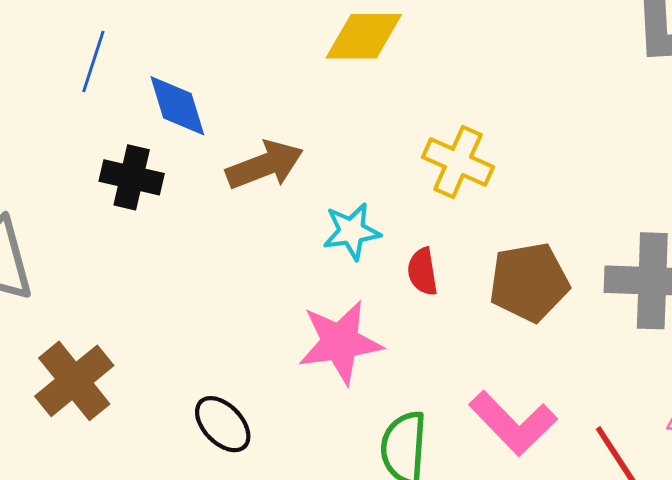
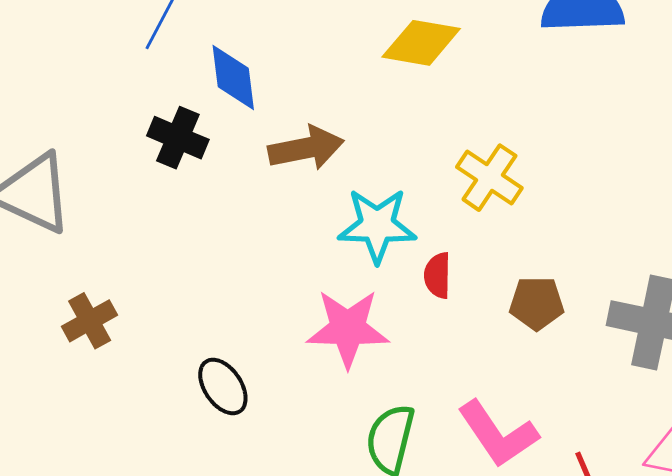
cyan star: (352, 231) -> (377, 225), size x1.4
brown pentagon: (529, 282) -> (537, 303), size x0.7
brown cross: (74, 381) -> (90, 321), size x0.7

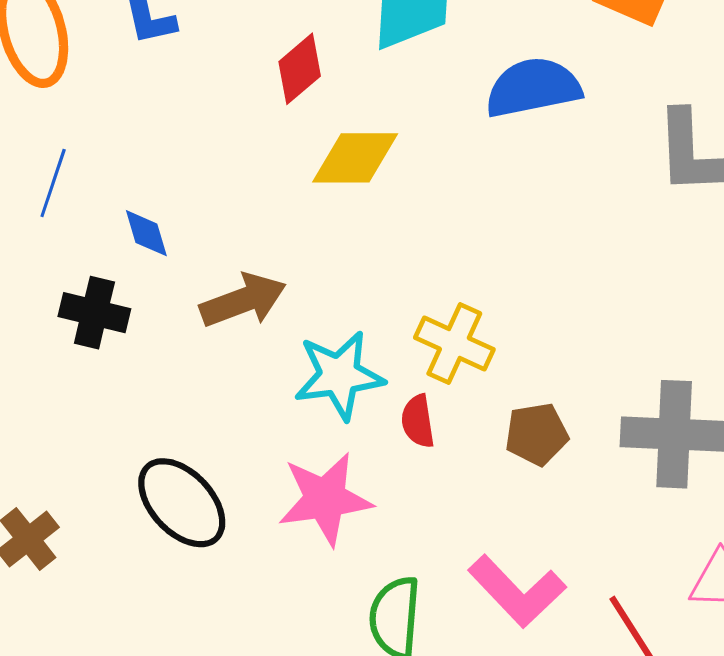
blue diamond: (233, 77) -> (146, 233), size x0.7
yellow cross: (489, 178) -> (454, 344), moved
black ellipse: (223, 386) -> (182, 503), moved, size x1.4

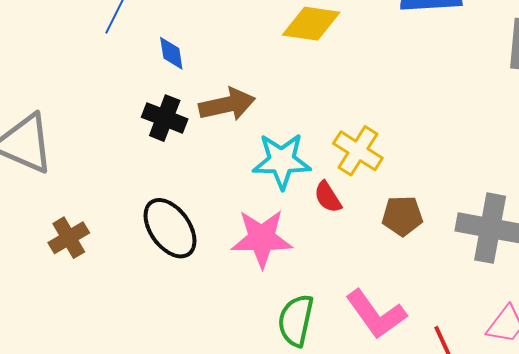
black cross: (94, 313) -> (165, 118), moved
red semicircle: (418, 421) -> (328, 197), turned -32

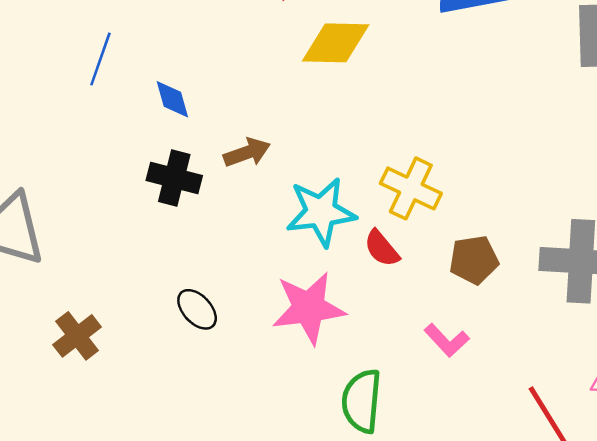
brown arrow: (227, 105) -> (247, 153), size x0.7
black ellipse: (170, 228) -> (197, 309), size x0.6
pink L-shape: (376, 314) -> (447, 340), moved, size x0.6

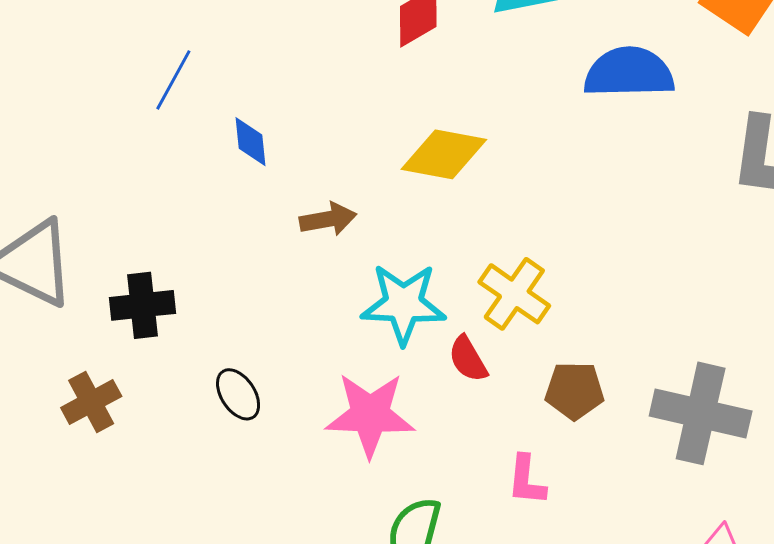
yellow diamond: (336, 43) -> (444, 154), moved
black cross: (174, 178) -> (143, 305), moved, turned -30
pink L-shape: (447, 340) -> (527, 480), turned 39

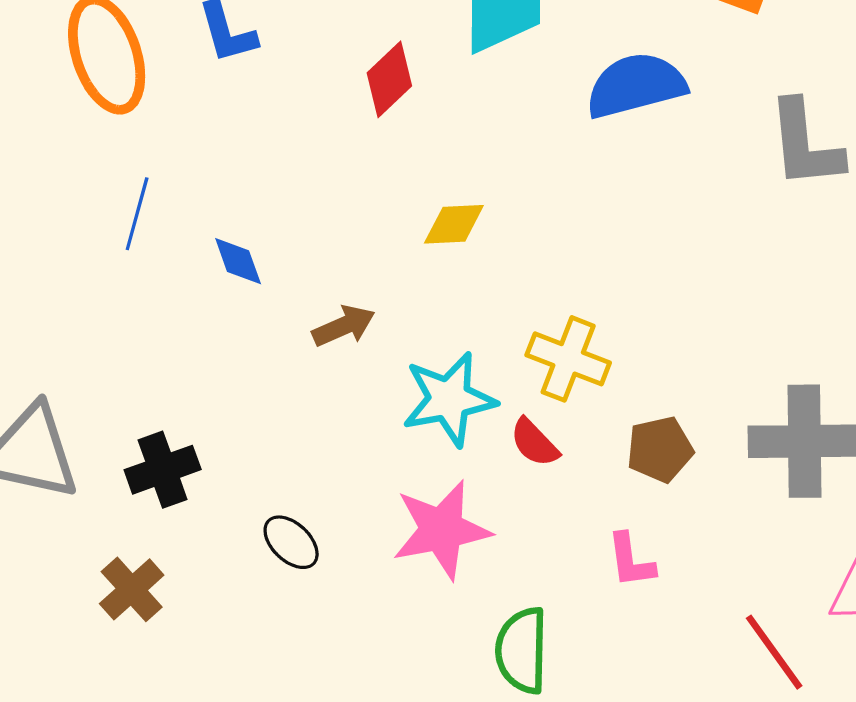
yellow diamond: (444, 154) -> (454, 224), size x0.7

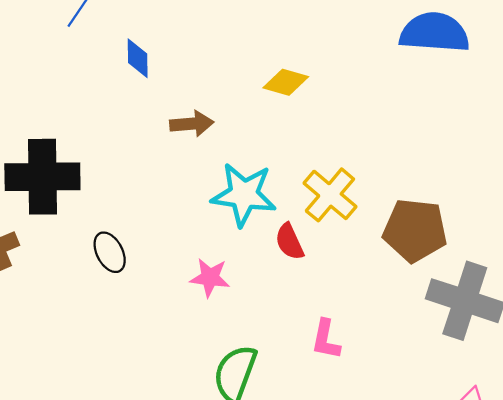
brown pentagon: (660, 449) -> (415, 230), moved, size x1.4
black cross: (163, 470) -> (42, 177), size x1.5
pink star: (441, 530) -> (210, 278), size x0.6

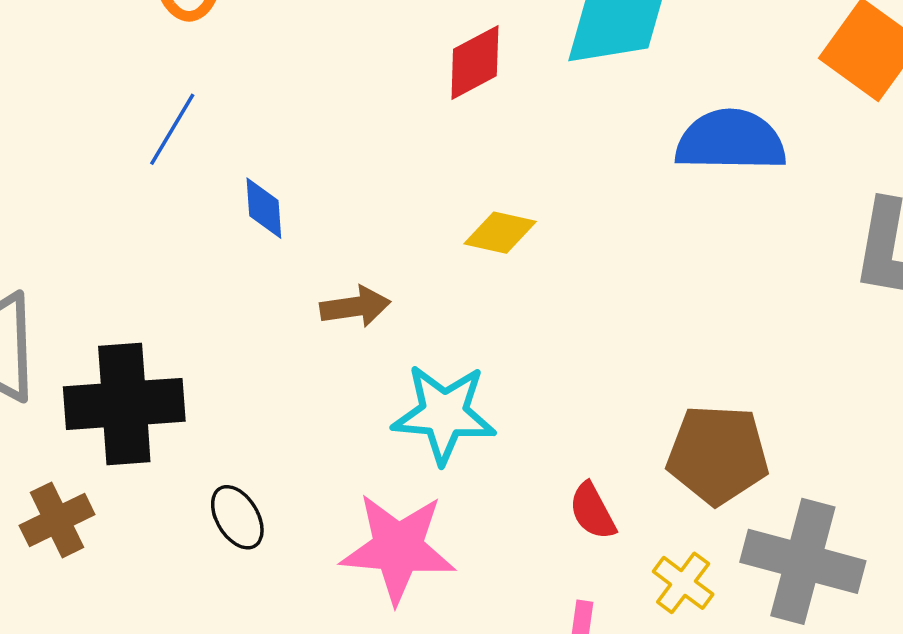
yellow cross: (330, 195) -> (683, 583), moved, size x0.7
red semicircle: (289, 242) -> (592, 511), moved
pink star: (210, 278) -> (398, 548), size x1.8

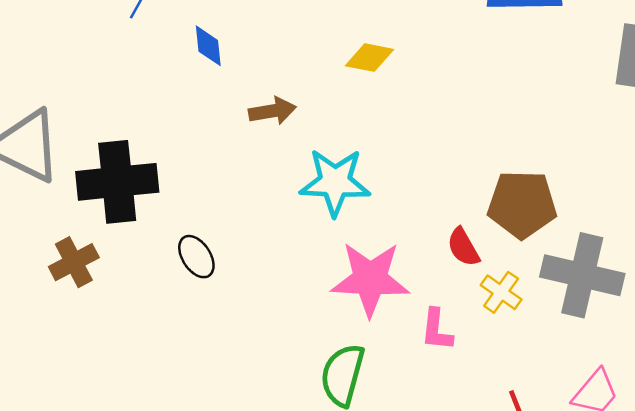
red semicircle: (592, 511) -> (463, 247), moved
pink star: (398, 548) -> (370, 279), moved

